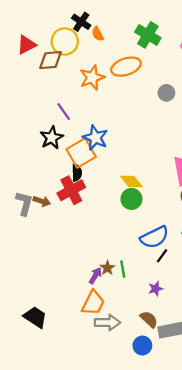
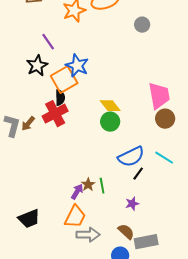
brown arrow: (42, 201) -> (28, 124), turned 112
black trapezoid: (35, 317) -> (29, 219), moved, turned 125

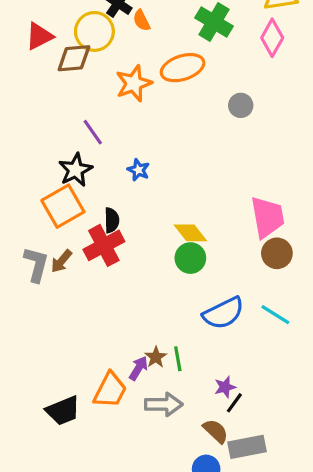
blue star: (77, 66) -> (138, 170), size x0.6
orange square: (64, 80) -> (63, 206), moved
black line: (138, 174) -> (234, 403), moved
orange trapezoid: (75, 217) -> (110, 390), moved
gray arrow: (88, 235) -> (164, 404), moved

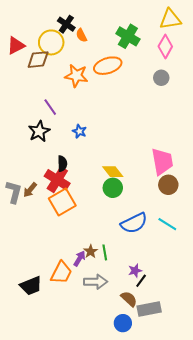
orange star: (134, 83) -> (76, 76), turned 30
gray circle: (241, 105) -> (161, 78), moved
orange square: (63, 206) -> (62, 202), moved
red cross: (104, 245) -> (57, 180), turned -30

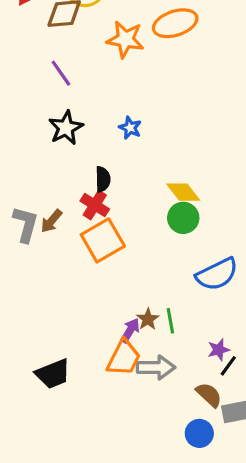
purple line: (50, 107) -> (61, 73), moved
red cross: (57, 180) -> (95, 205), size x0.7
orange trapezoid: (61, 273) -> (124, 358), moved

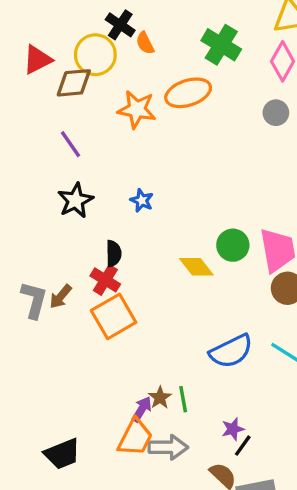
green circle: (183, 218) -> (233, 245), moved

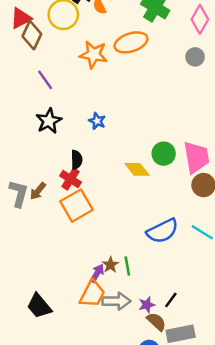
brown diamond: (74, 83) -> (32, 35), moved, turned -60
purple star: (233, 429) -> (147, 305), moved
black trapezoid: (62, 454) -> (39, 306), turned 72

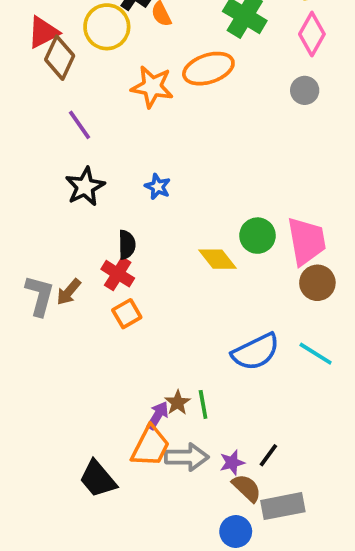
orange square: (77, 206) -> (127, 314), size x0.6
black trapezoid: (39, 306) -> (98, 479), moved

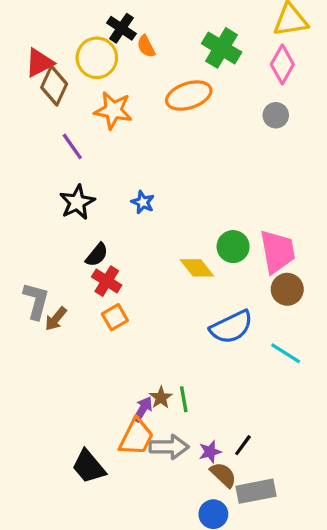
orange star: (152, 87) -> (113, 110), moved
black semicircle: (127, 245) -> (97, 255), moved, turned 40
brown arrow: (69, 292) -> (56, 319), moved
blue semicircle: (256, 352) -> (231, 327), moved

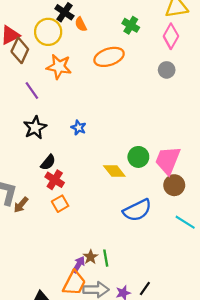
green cross: (222, 48) -> (131, 25), size x0.7
pink trapezoid: (277, 252) -> (168, 160), turned -148
cyan line: (286, 353) -> (185, 222), moved

